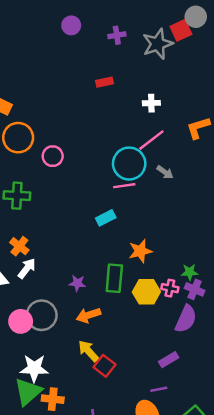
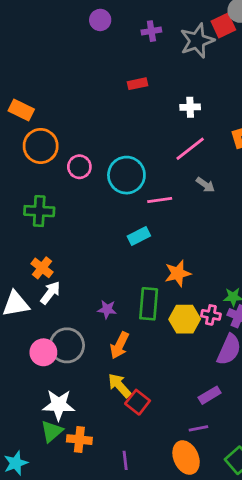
cyan circle: (129, 164) -> (126, 175), moved
orange arrow: (88, 315) -> (120, 345), turned -45
green triangle: (28, 392) -> (52, 431), size x0.7

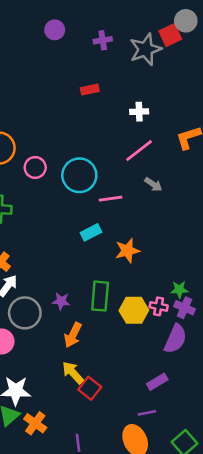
orange star: (178, 273) -> (127, 251), moved
gray circle: (67, 345) -> (25, 313), moved
orange cross: (79, 440) -> (35, 423), turned 30

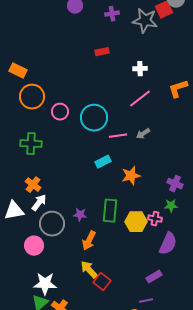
gray star: (146, 49) -> (145, 21), turned 30
gray arrow: (153, 184) -> (143, 134), moved, turned 112
purple cross: (185, 308) -> (175, 184), moved

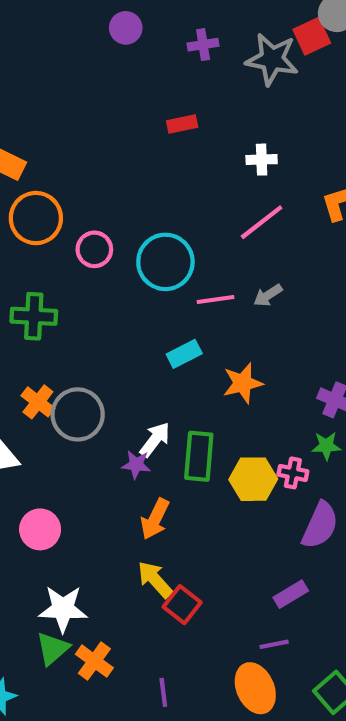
white arrow: (39, 203) -> (155, 440), moved
gray circle: (52, 224) -> (78, 414), moved

